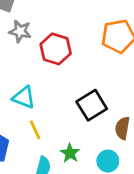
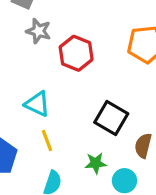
black square: (92, 105) -> (111, 118), turned -32
green star: (70, 153) -> (96, 163), moved, turned 30

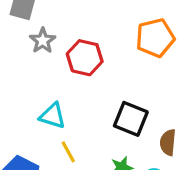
gray star: (38, 31) -> (43, 41), turned 30

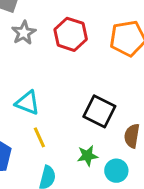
red hexagon: (85, 58) -> (71, 34), moved

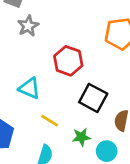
red hexagon: (71, 34) -> (68, 61), moved
yellow line: (39, 137) -> (50, 121), moved, turned -36

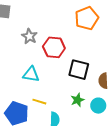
gray star: (28, 26) -> (29, 36), moved
yellow line: (50, 121) -> (39, 102), moved

